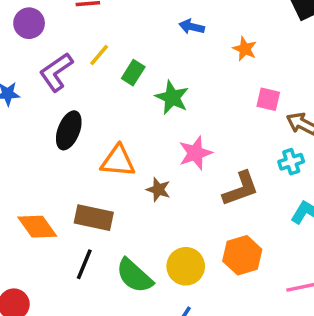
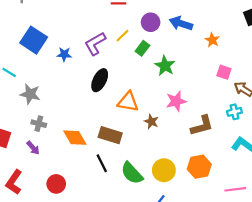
purple circle: (29, 23) -> (151, 22), moved
blue arrow: (192, 27) -> (181, 23), size x1.5
black line: (84, 264) -> (102, 163), turned -54

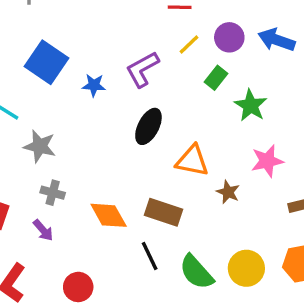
yellow line: (122, 36) -> (189, 44), moved

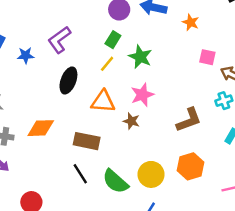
yellow line: (189, 44) -> (107, 64), moved
pink star: (267, 161) -> (142, 95), moved
orange diamond: (109, 215) -> (41, 128), moved, turned -56

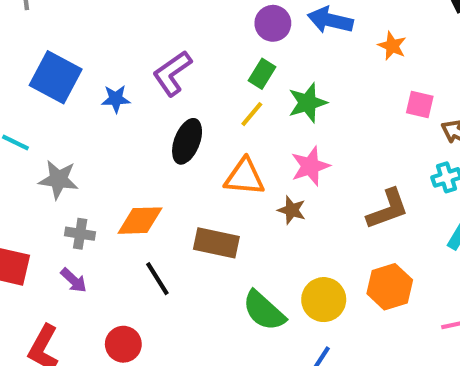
green star: (140, 57) -> (307, 103), turned 30
black line: (80, 174) -> (157, 279), moved

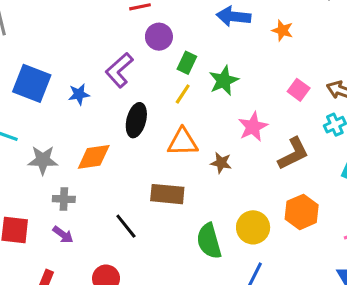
purple circle: (273, 23) -> (159, 37), moved
pink square: (420, 105) -> (299, 90), moved, turned 30
pink star: (310, 166) -> (253, 127), moved
orange diamond: (140, 221) -> (94, 157), moved
green semicircle: (264, 311) -> (209, 241), turned 39

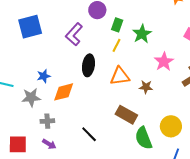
blue square: (32, 83) -> (30, 27), moved, turned -30
blue star: (79, 94) -> (44, 76), moved
brown rectangle: (167, 194) -> (126, 115), moved, turned 30

